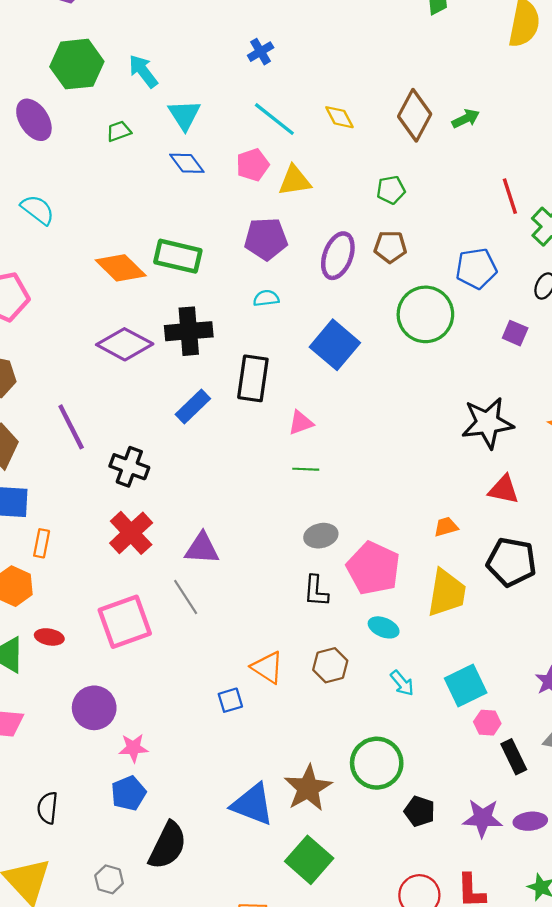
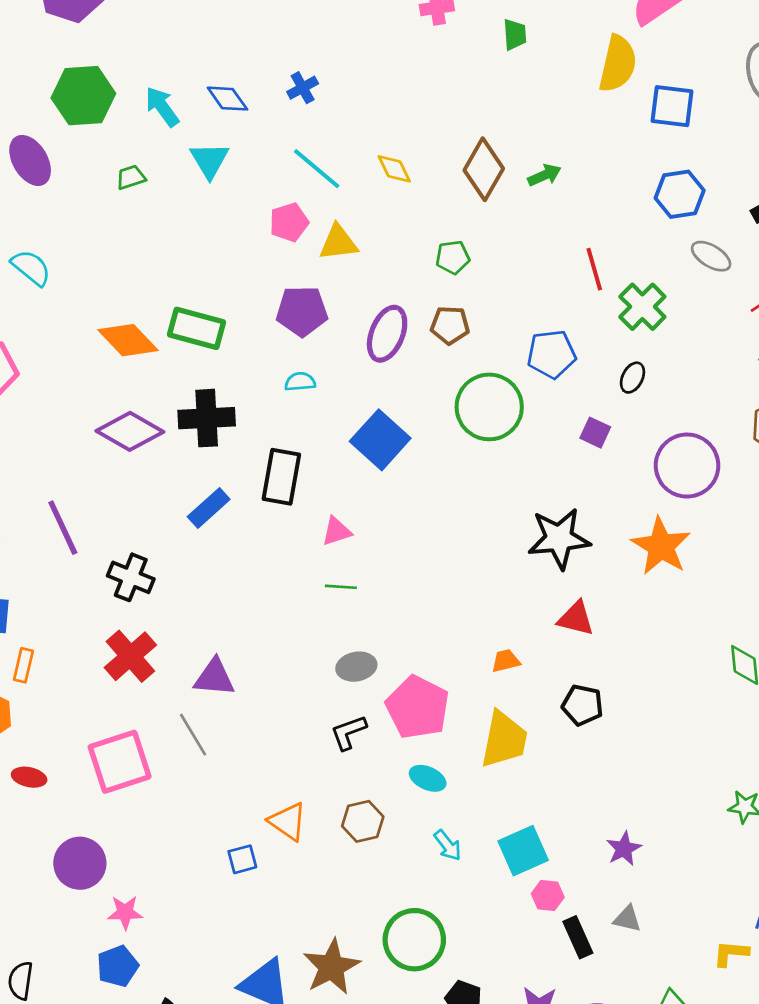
blue diamond: (187, 163) -> (227, 99), moved
black pentagon: (511, 562) -> (582, 705), size x0.7
black L-shape: (316, 591) -> (348, 732), turned 64

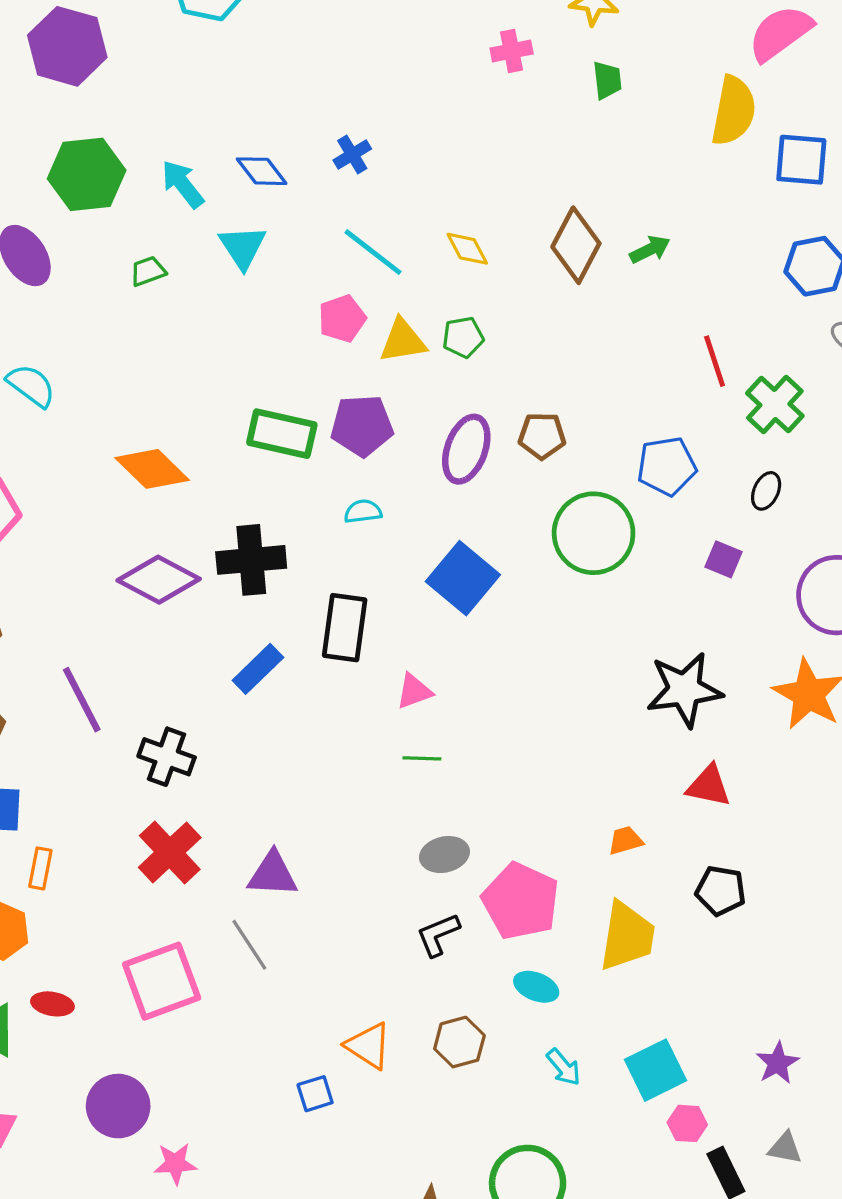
green pentagon: (453, 257) -> (463, 337), moved
green rectangle: (197, 328) -> (282, 434), moved

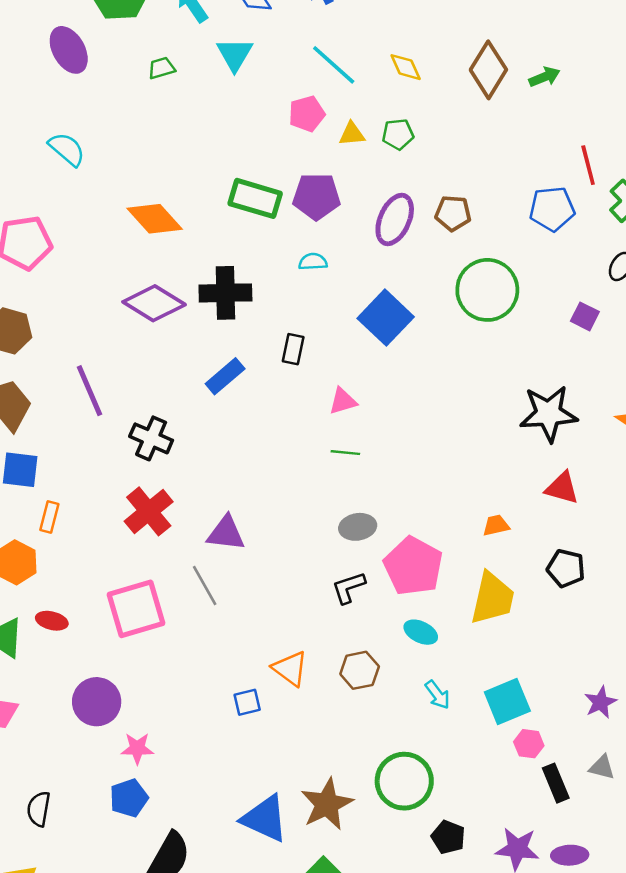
yellow triangle: (403, 341) -> (352, 134), size x0.7
blue pentagon: (667, 466) -> (552, 209), moved
black rectangle: (345, 628) -> (293, 349), size x0.6

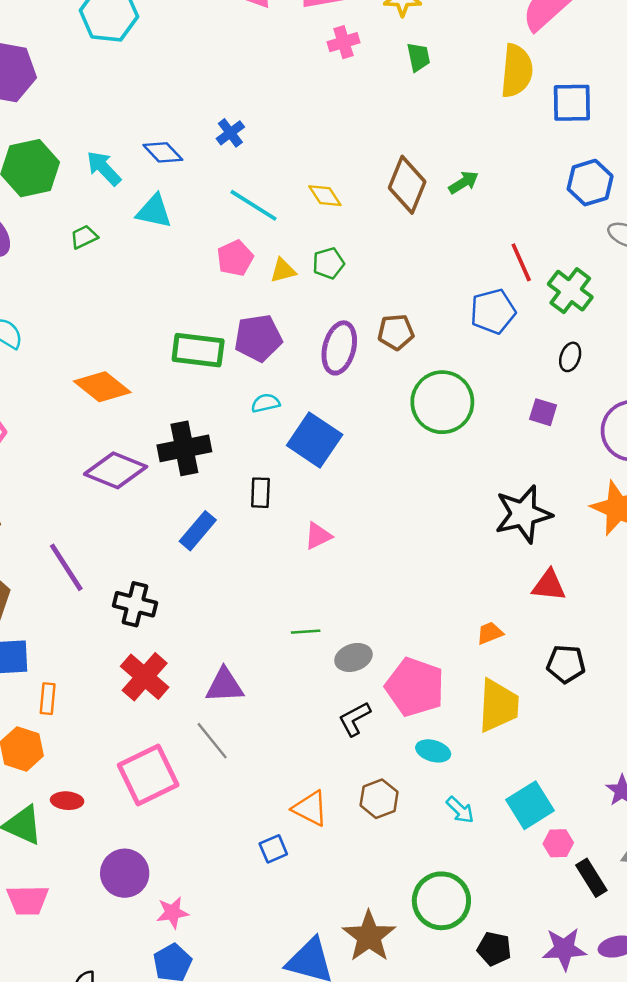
cyan triangle: (235, 54) -> (154, 211), turned -39
blue square: (386, 318) -> (315, 440), moved
green line: (345, 453) -> (306, 632), moved

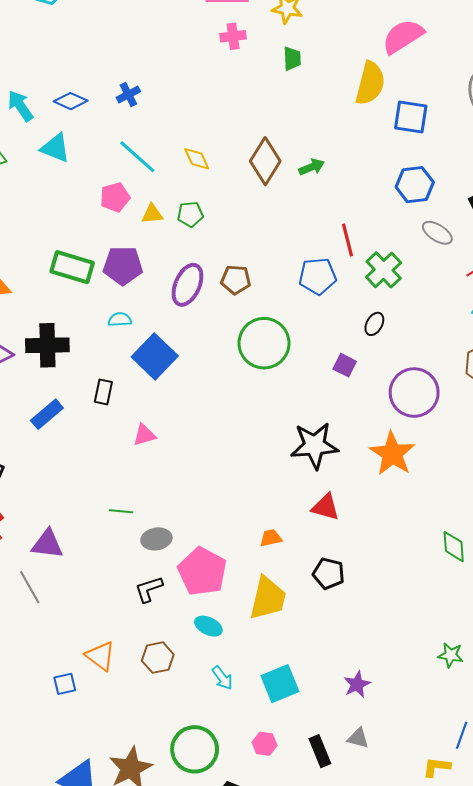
blue diamond: (163, 152) -> (71, 101), turned -32
pink hexagon: (558, 843) -> (265, 744), moved

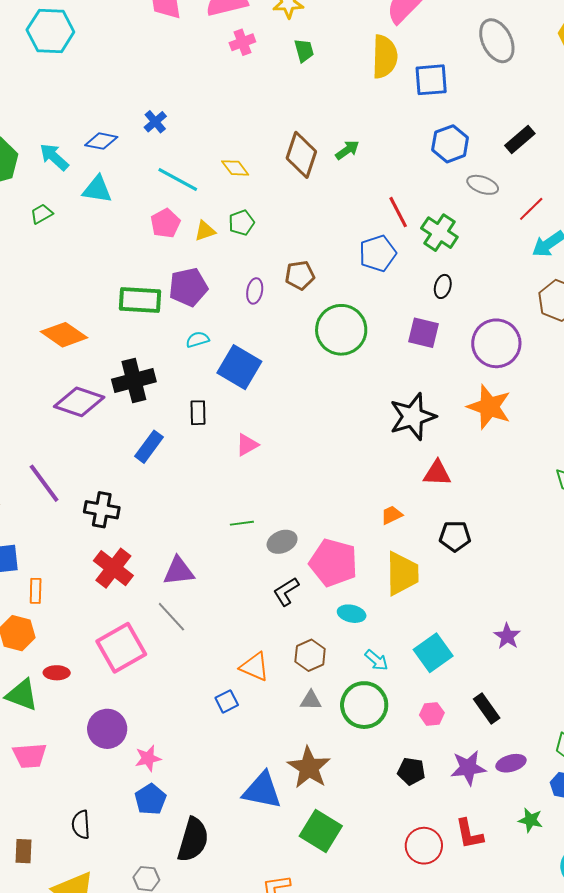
purple ellipse: (187, 285) -> (255, 291), size x0.6
purple square: (345, 365) -> (424, 333), size x1.4
gray triangle: (358, 738) -> (311, 700), moved
green circle: (195, 749) -> (364, 705), moved

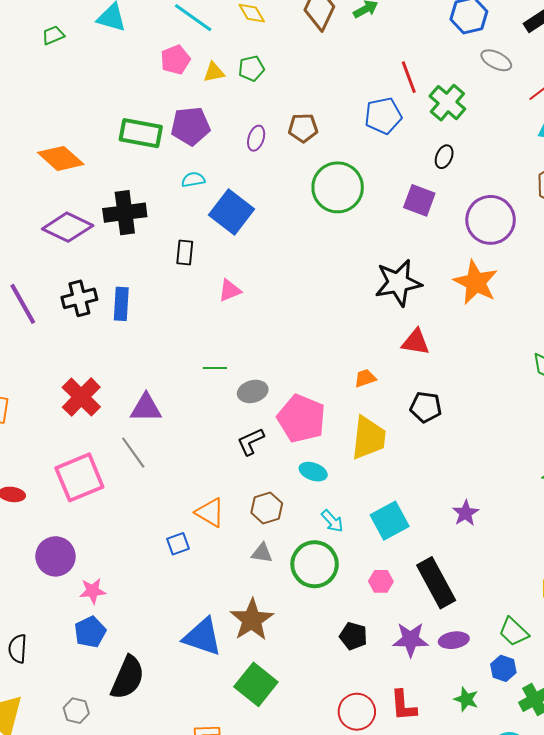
blue rectangle: (149, 447) -> (121, 304), moved, turned -40
black cross: (102, 510) -> (79, 298), moved, turned -32
black rectangle: (487, 709) -> (436, 583), size x1.6

